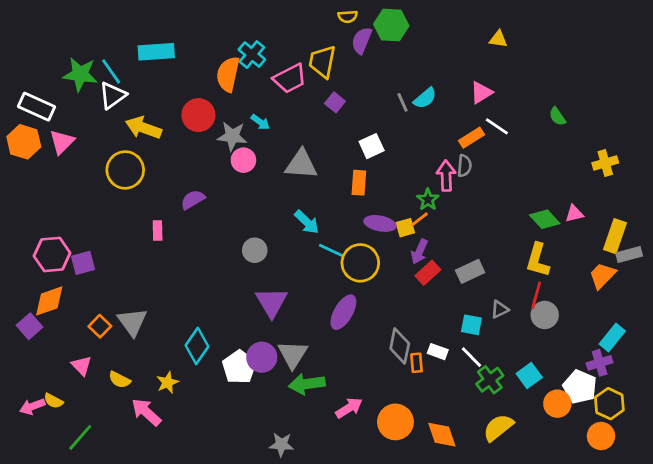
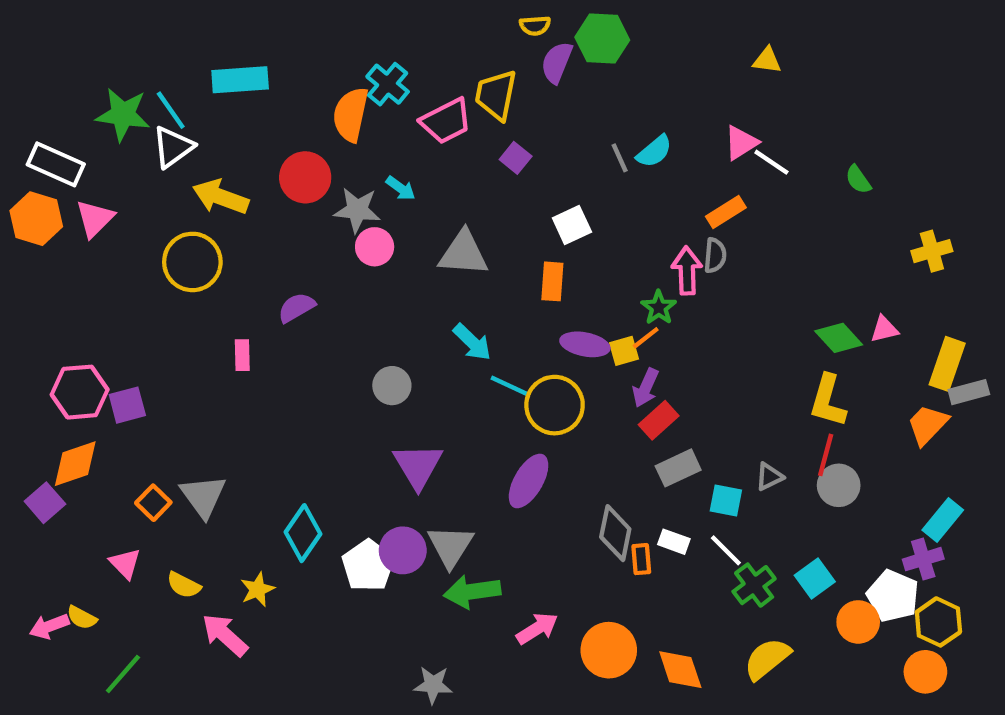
white line: (497, 126) -> (771, 162), moved
gray rectangle: (470, 271) -> (678, 468), moved

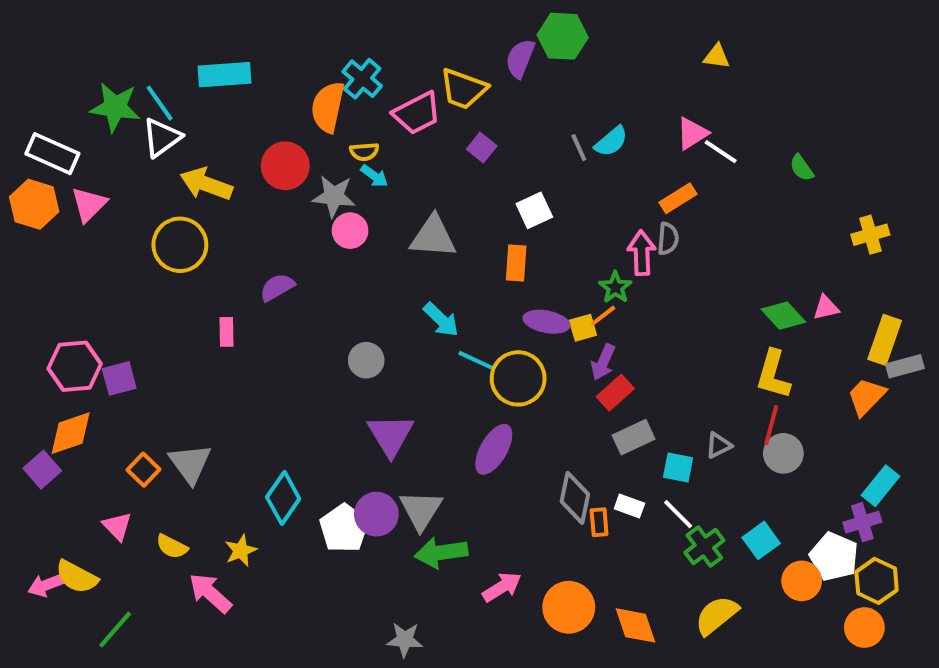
yellow semicircle: (535, 26) -> (364, 152), moved
yellow trapezoid: (496, 95) -> (463, 89), turned -81
yellow semicircle: (82, 618) -> (77, 577), size x1.5

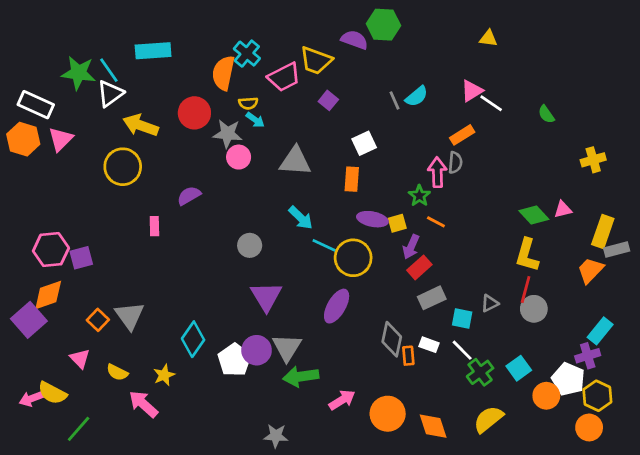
purple semicircle: (520, 58) -> (354, 40), turned 88
orange line: (603, 316) -> (436, 222), moved, turned 66
purple square: (42, 470) -> (29, 320), size x1.4

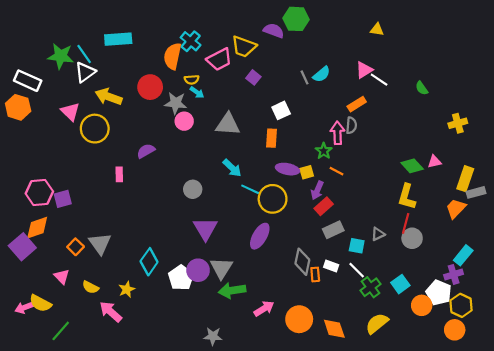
pink triangle: (61, 139) -> (70, 112), moved, turned -30

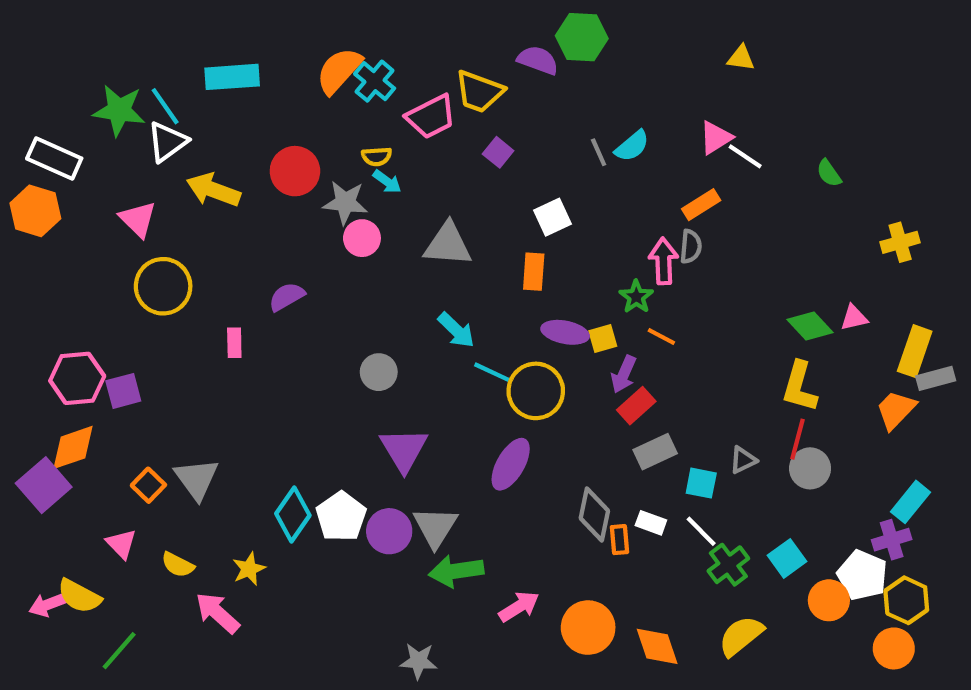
orange semicircle: (172, 56) -> (339, 71), moved, turned 30
yellow circle: (95, 129) -> (163, 286), moved
white pentagon: (181, 278) -> (341, 517), moved

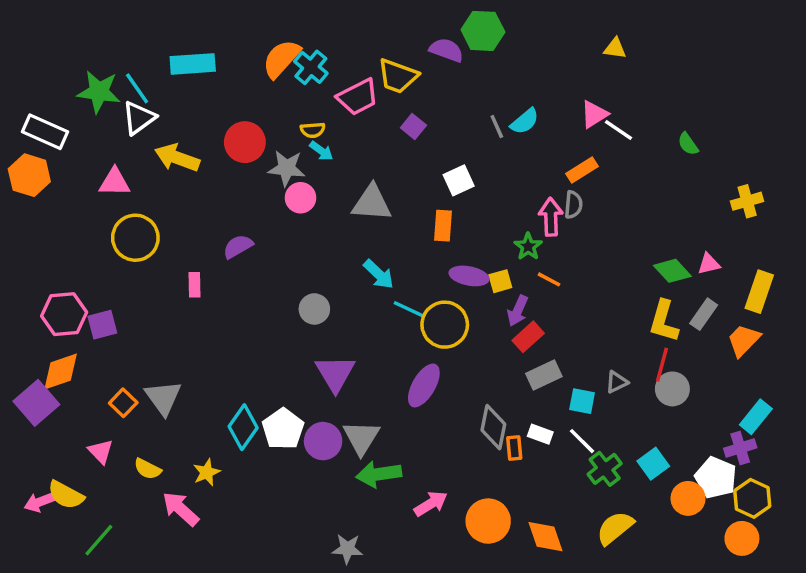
pink triangle: (138, 219) -> (115, 182), turned -44
gray rectangle: (936, 378) -> (704, 314), moved, turned -40

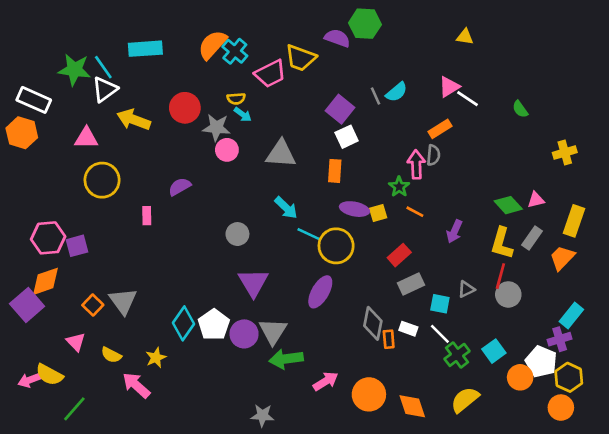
purple square: (413, 127) -> (340, 109), moved, size x1.5
purple arrow: (518, 311) -> (454, 231), moved

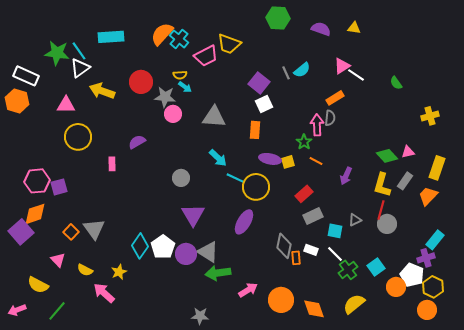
purple semicircle: (337, 38) -> (321, 29), moved
gray triangle: (273, 331) -> (208, 252), turned -30
pink arrow: (30, 380) -> (17, 310), moved

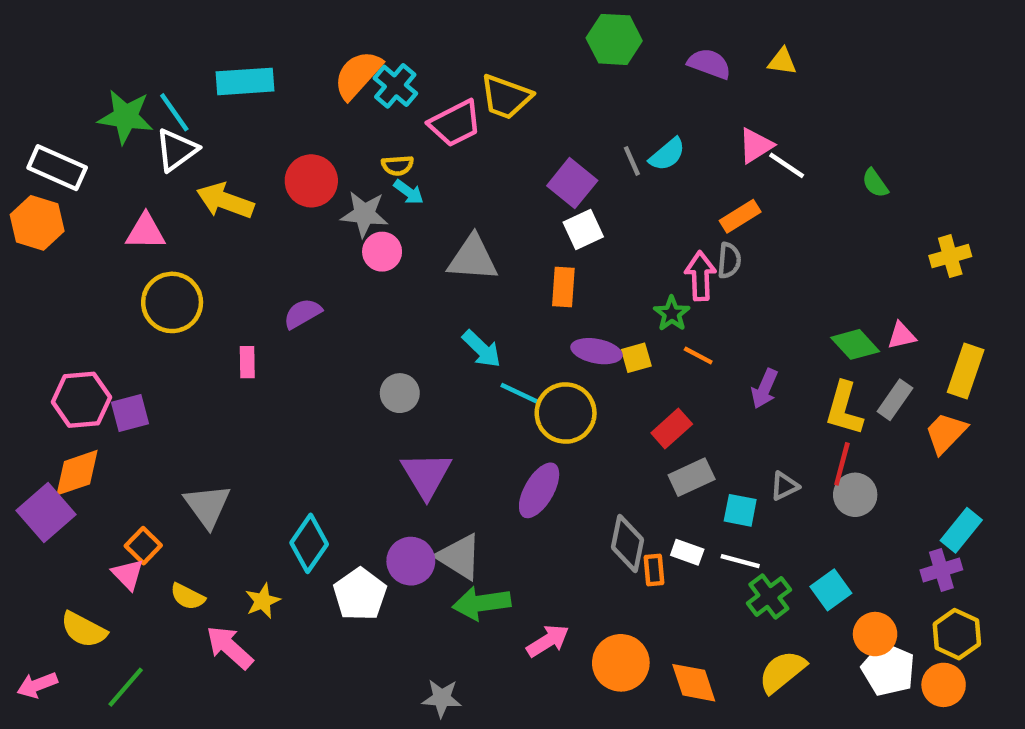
orange square: (71, 232) -> (143, 546), moved
white pentagon: (163, 247) -> (360, 594), moved
white line: (335, 254) -> (740, 561), turned -30
white pentagon: (412, 275) -> (888, 669), moved

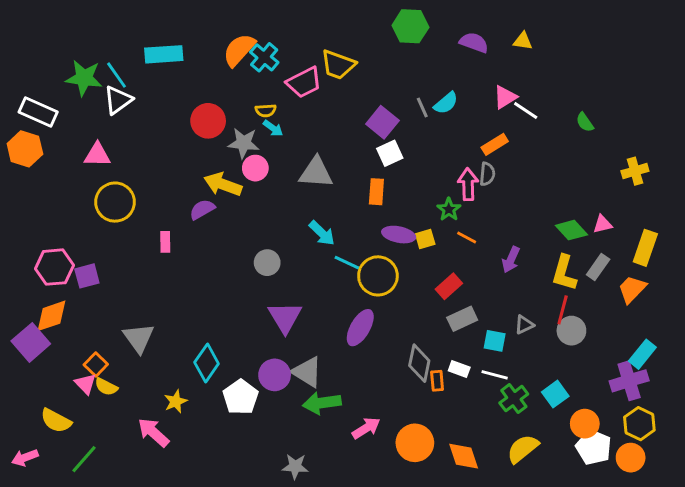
yellow arrow: (225, 201) -> (223, 184), moved
purple cross: (941, 570) -> (629, 381), size x1.4
yellow semicircle: (188, 596) -> (106, 387), moved

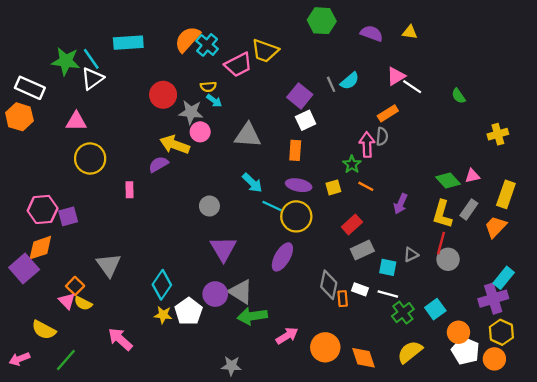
purple ellipse: (399, 235) -> (299, 185), moved
yellow star: (176, 401) -> (163, 315), moved, turned 30

